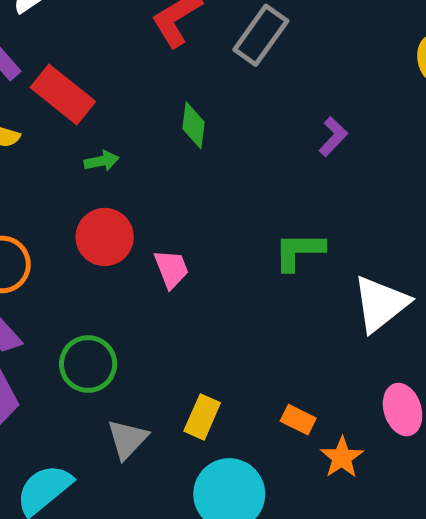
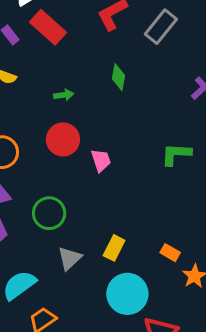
red rectangle: (63, 95) -> (48, 27), moved

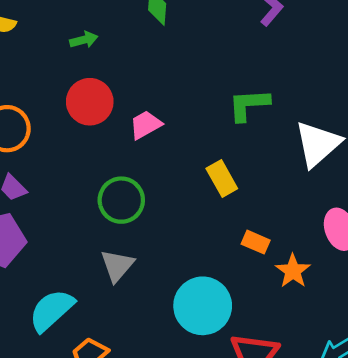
pink trapezoid: (101, 160) -> (146, 125), turned -95
green circle: (49, 213) -> (121, 200), moved
yellow rectangle: (114, 248) -> (222, 178), moved, turned -50

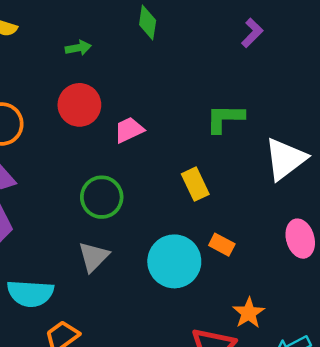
orange star: (293, 271) -> (249, 313), moved
cyan circle: (203, 306) -> (174, 261), moved
cyan semicircle: (51, 310) -> (30, 293), turned -138

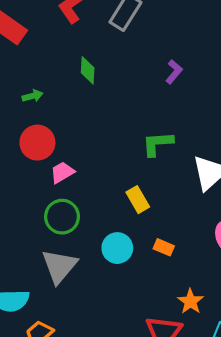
pink trapezoid: (129, 130) -> (62, 172), moved
gray triangle: (94, 257) -> (59, 266), size x1.4
cyan circle: (174, 261) -> (117, 248), moved, size x0.7

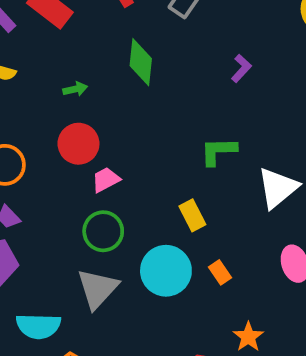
green diamond: (88, 70) -> (141, 62), size x1.4
orange rectangle: (164, 247) -> (220, 272), turned 30
cyan circle: (117, 248) -> (166, 271), size x1.4

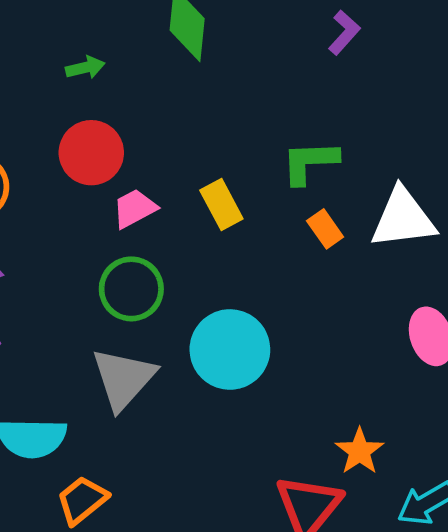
white triangle: (278, 188) -> (403, 218), turned 33
yellow rectangle: (192, 215) -> (221, 204), moved
orange rectangle: (220, 272) -> (325, 229), moved

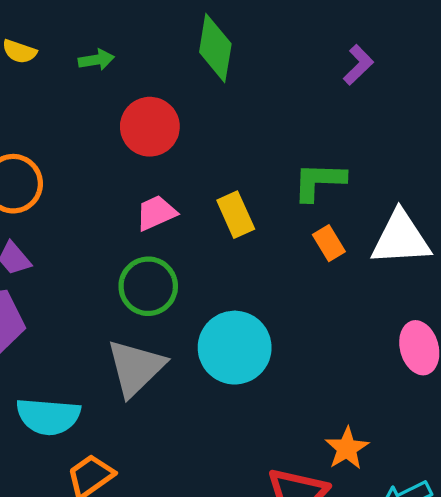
green arrow: (85, 68) -> (96, 60), moved
red circle: (91, 153) -> (150, 127), moved

